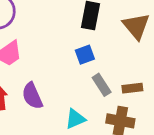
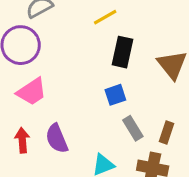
brown rectangle: (132, 88) -> (167, 133), turned -66

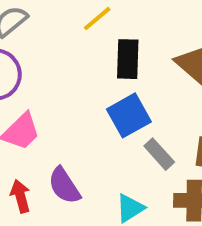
blue square: (115, 95) -> (129, 115), size x1.5

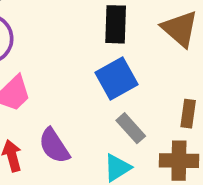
gray rectangle: (159, 154) -> (131, 128), moved

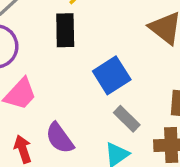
black rectangle: (116, 24) -> (65, 30), moved

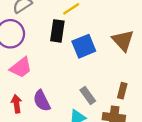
blue square: (112, 75) -> (84, 46), moved

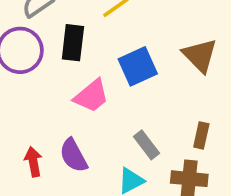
black rectangle: (57, 31) -> (73, 43), moved
pink trapezoid: (21, 68) -> (91, 96), moved

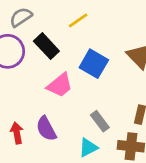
black rectangle: (73, 43) -> (46, 46), turned -50
blue square: (138, 66) -> (94, 64), turned -36

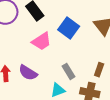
purple semicircle: (46, 129) -> (28, 73), turned -36

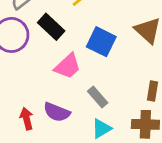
gray rectangle: (69, 71) -> (98, 97), moved

